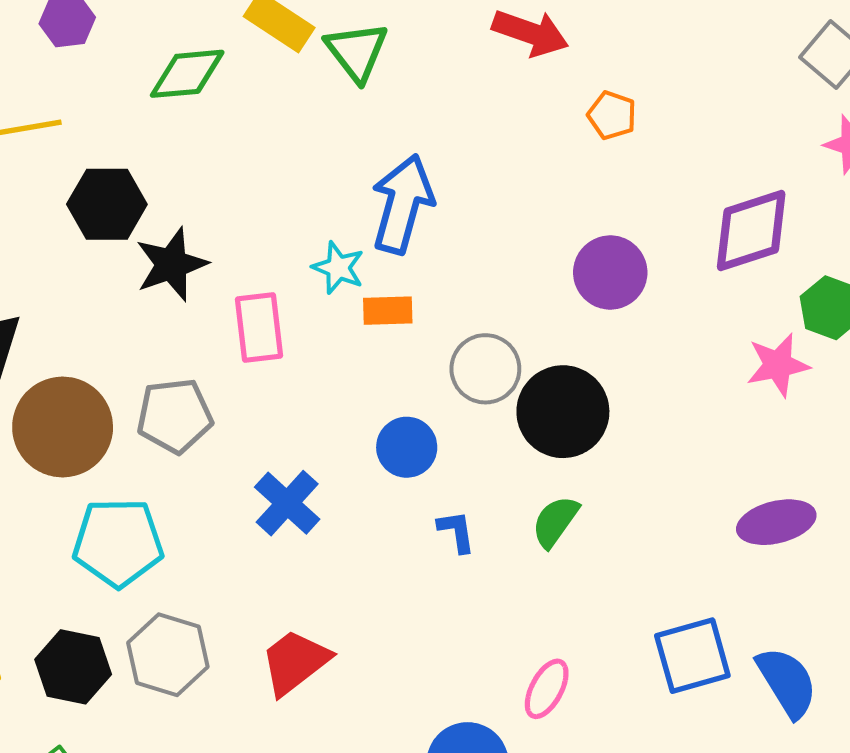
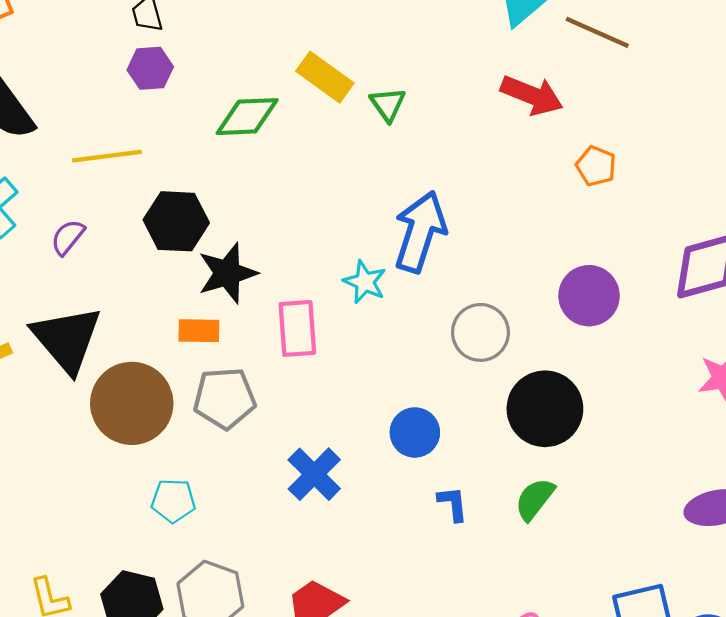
green triangle: (357, 52) -> (388, 104), size x0.7
orange rectangle: (388, 311) -> (199, 331), moved
gray circle: (485, 369) -> (480, 332), moved
cyan pentagon: (118, 543) -> (173, 501), size x0.6

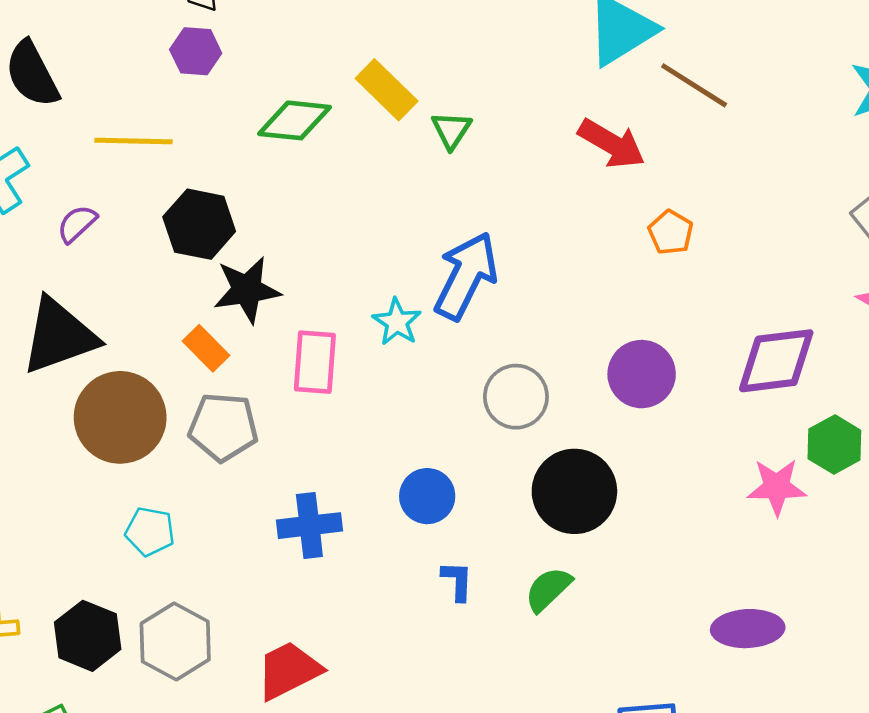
orange rectangle: (199, 331) -> (206, 348), turned 36
black triangle: (67, 339) -> (59, 336), turned 42
blue cross: (314, 474) -> (309, 526), turned 30

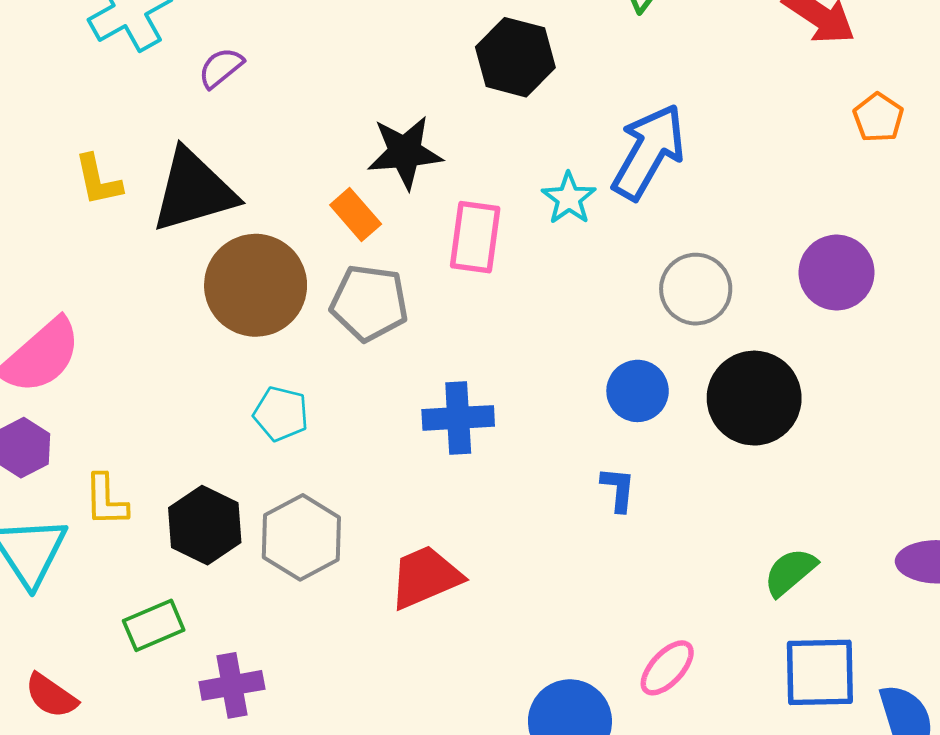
black hexagon: (199, 224) -> (515, 57), moved
blue circle: (427, 496) -> (638, 391), moved
green semicircle: (548, 589) -> (790, 572), moved

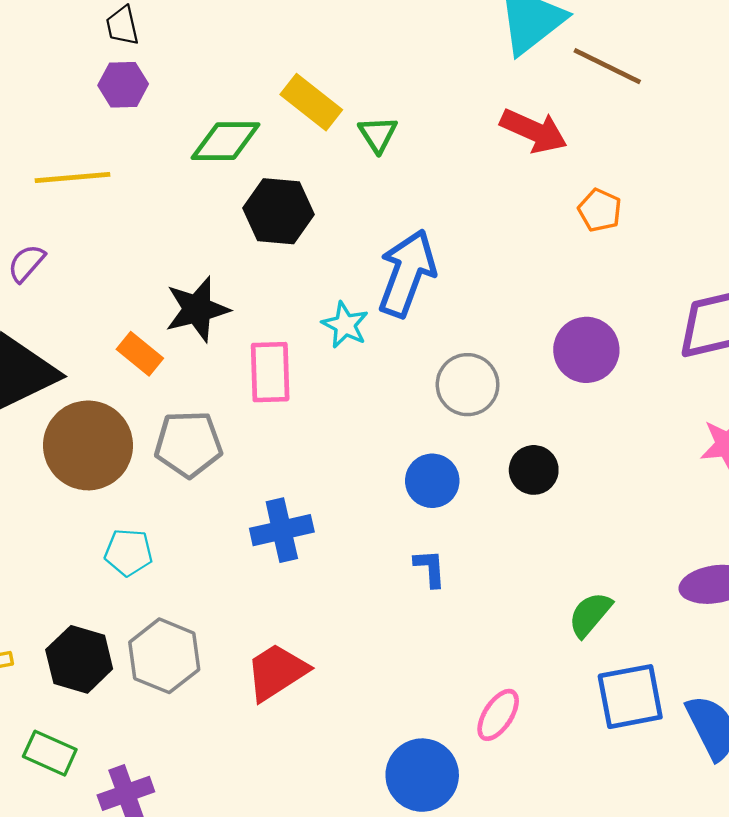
orange rectangle: (356, 215) -> (140, 354), moved
black circle: (754, 398) -> (534, 470), size x0.6
green rectangle: (154, 625) -> (50, 753), turned 57

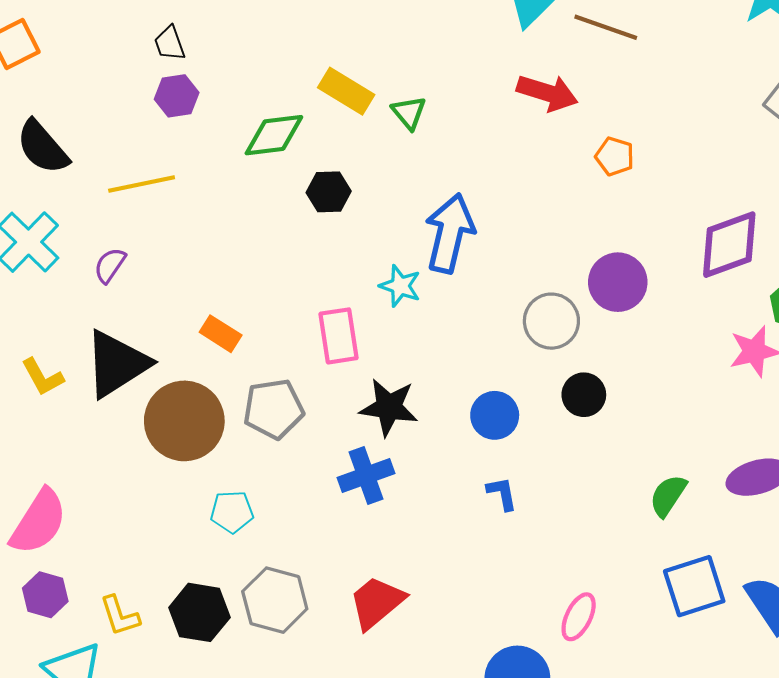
black hexagon: (278, 211) -> (329, 192), size x0.7
black star: (197, 309) -> (389, 407), moved, turned 30
gray circle: (468, 385) -> (551, 321), moved
green semicircle: (590, 614) -> (668, 496), moved

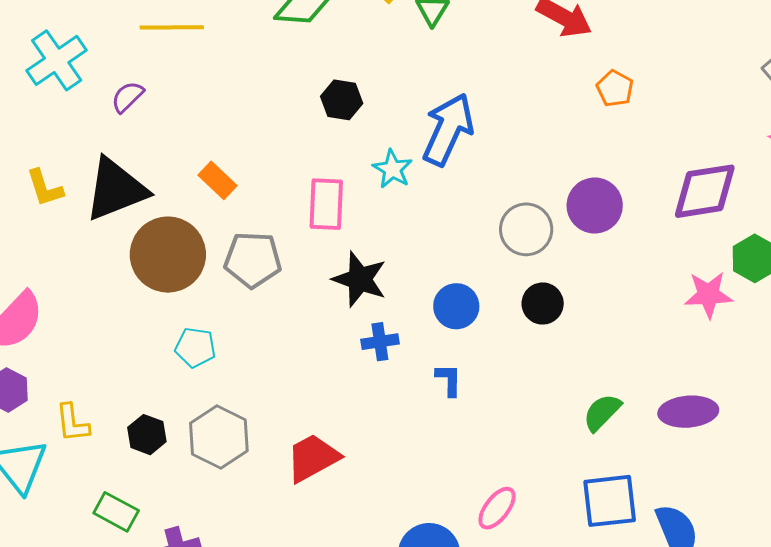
black hexagon: (329, 192) -> (342, 100), moved
blue cross: (366, 476) -> (380, 342), moved, size x0.7
black hexagon: (199, 612) -> (147, 435), size x0.7

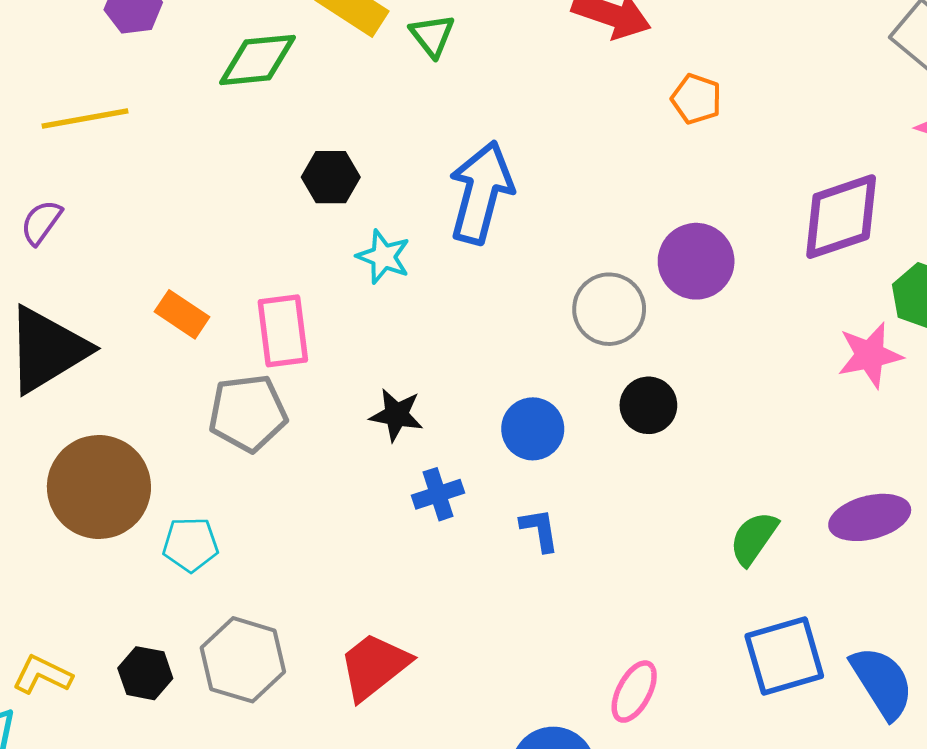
cyan star: (393, 169) -> (383, 257), moved
pink rectangle: (326, 204) -> (283, 331), moved
brown circle: (168, 255) -> (99, 487), moved
black star: (360, 279) -> (396, 415), size x0.7
yellow L-shape: (72, 423) -> (42, 675), turned 132

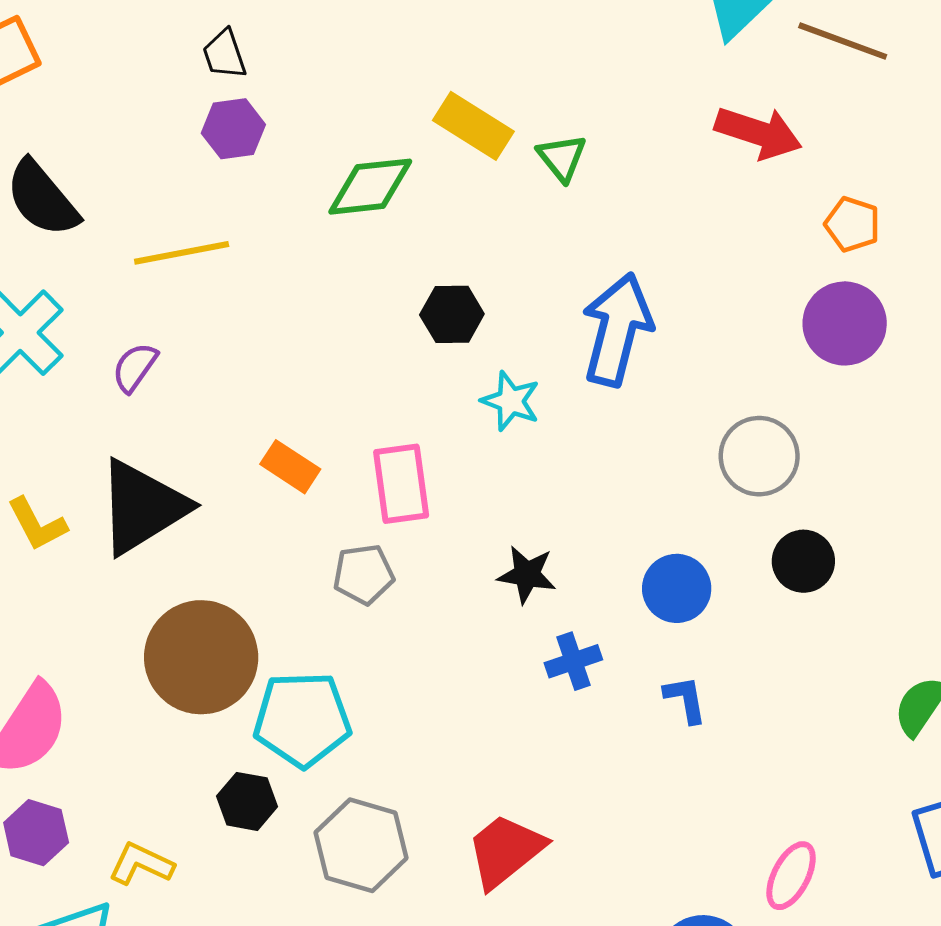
purple circle: (696, 261) -> (845, 323), moved
gray pentagon: (248, 413) -> (364, 574), size x0.7
cyan pentagon: (190, 544) -> (302, 719), size x1.6
black hexagon: (145, 673) -> (247, 801), moved

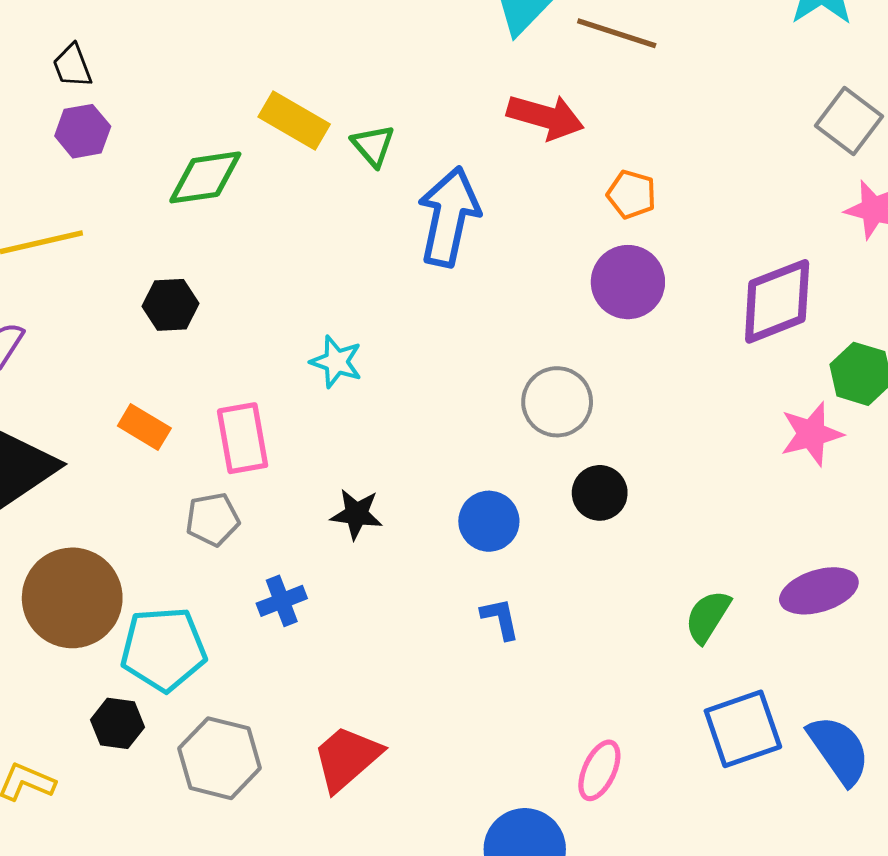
black hexagon: (452, 314) -> (171, 305), moved
blue arrow: (617, 329) -> (449, 217), moved
blue cross: (573, 661) -> (282, 601), moved

